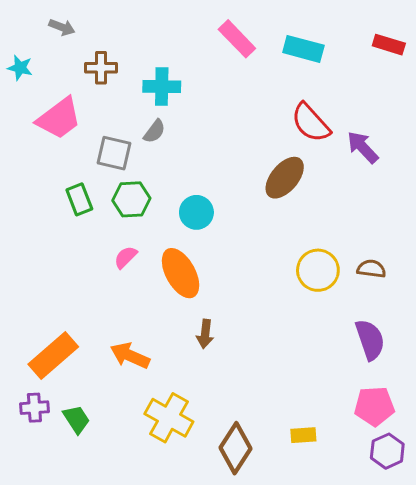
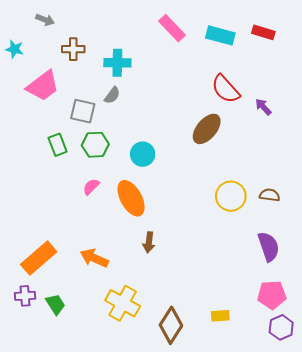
red rectangle: (389, 45) -> (263, 32), moved
purple arrow: (363, 147) -> (263, 107), size x0.7

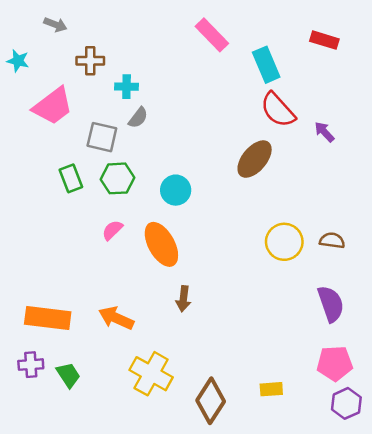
cyan rectangle: (220, 35) -> (266, 65), moved, turned 52
cyan cross: (117, 63) -> (127, 87), moved, size x0.7
orange rectangle: (39, 258) -> (48, 318), turned 48

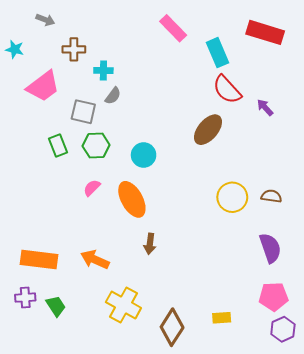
red rectangle: (324, 40) -> (265, 32), size x1.6

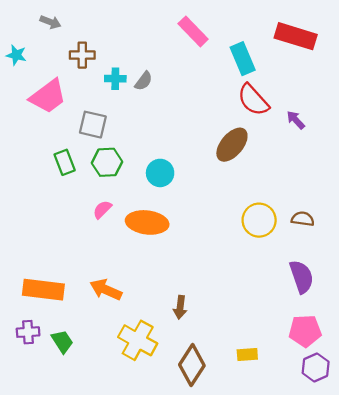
gray semicircle: (113, 96) -> (144, 81), moved
orange ellipse: (132, 199) -> (147, 222), turned -54
brown arrow: (150, 244) -> (180, 307), moved

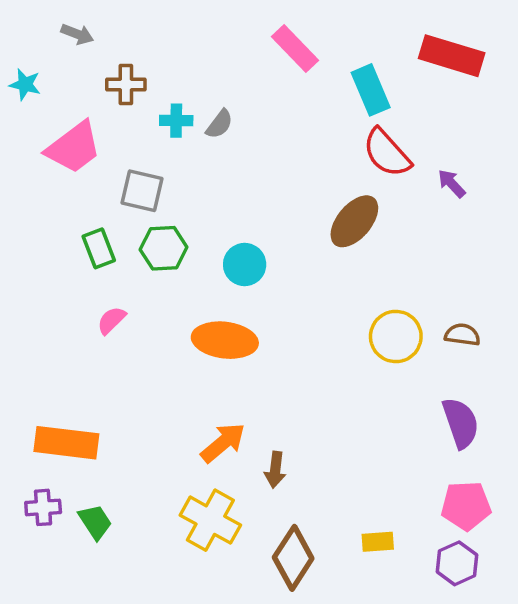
pink semicircle: (102, 209) -> (111, 320), moved
orange arrow: (106, 290) -> (223, 443), moved, turned 116
purple hexagon: (316, 367) -> (457, 563), moved

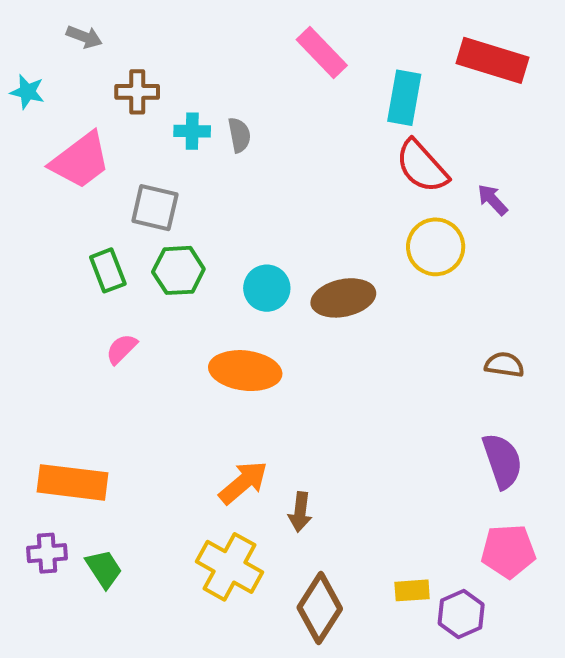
cyan rectangle: (371, 90) -> (404, 98), turned 33
gray semicircle: (219, 124) -> (239, 135), turned -48
brown ellipse: (354, 221) -> (343, 298), moved, turned 38
yellow circle: (396, 337) -> (436, 247), moved
purple hexagon: (457, 563) -> (461, 614), moved

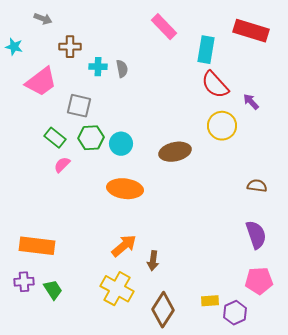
green rectangle: (108, 270) -> (55, 138), turned -30
cyan circle: (267, 288) -> (121, 144), moved
pink semicircle: (122, 349) -> (62, 165), moved

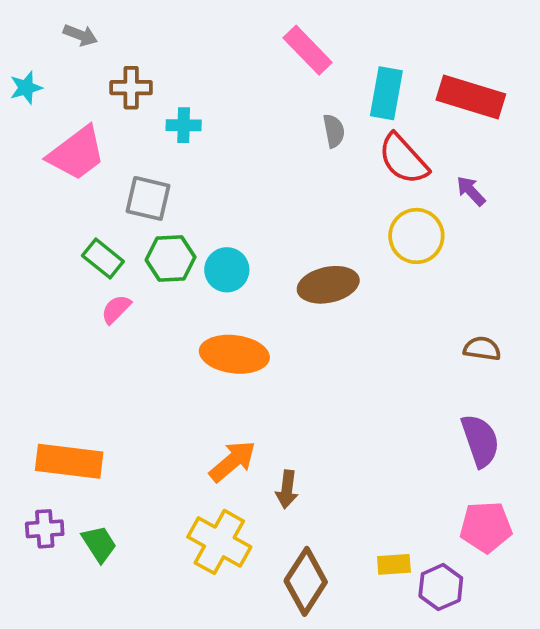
red rectangle: (251, 31) -> (471, 97), moved
cyan star: (14, 47) -> (26, 88), turned -30
gray semicircle: (122, 69) -> (334, 131), moved

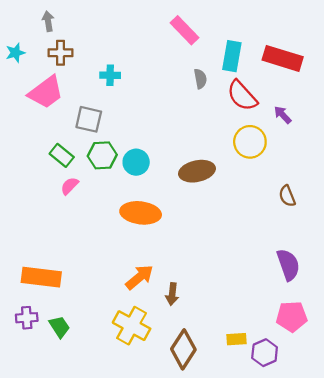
gray arrow: (80, 35) -> (48, 21), turned -120
brown cross: (131, 88) -> (61, 53), moved
brown semicircle: (482, 349) -> (287, 196), moved, turned -120

